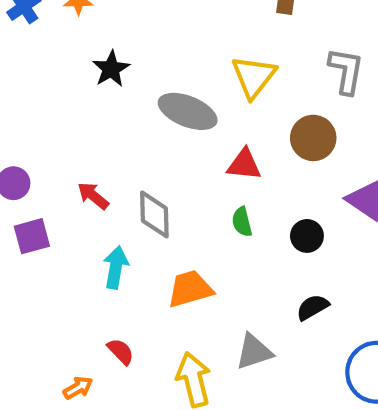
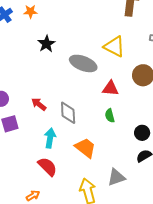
yellow triangle: (254, 77) -> (114, 47), turned -40
black circle: (307, 236) -> (142, 133), moved
orange trapezoid: (190, 289) -> (85, 148), turned 55
red semicircle: (121, 351) -> (47, 167), moved, size x1.5

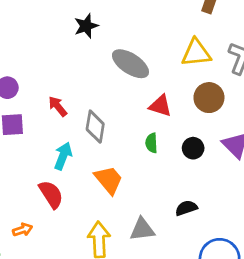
yellow triangle: (114, 47) -> (196, 53), moved, turned -45
black circle: (142, 133) -> (193, 148), moved

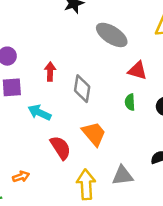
red arrow: (58, 106) -> (50, 72), turned 42
cyan arrow: (63, 156) -> (40, 112), moved, turned -85
red semicircle: (51, 194) -> (60, 148), moved

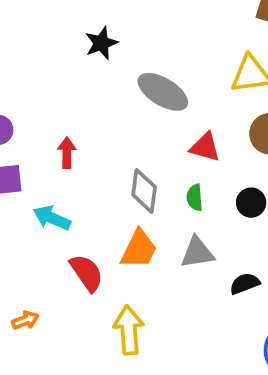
gray diamond: (82, 89) -> (144, 191), moved
orange trapezoid: (94, 134) -> (139, 249), turned 68
gray triangle: (123, 176) -> (197, 253), moved

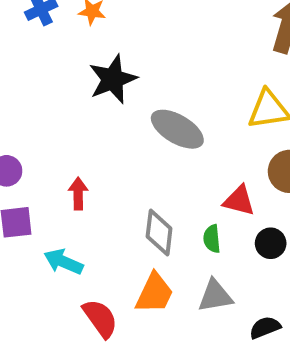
black star: (101, 43) -> (113, 79), size x1.4
red triangle: (205, 147) -> (239, 201), moved

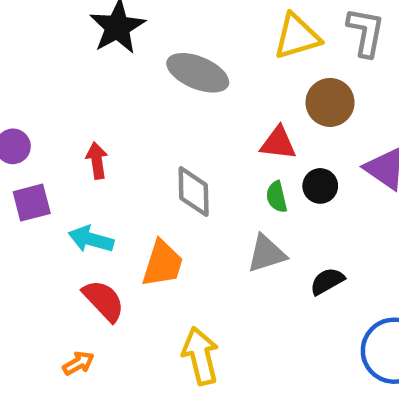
green semicircle: (212, 239) -> (277, 197), moved
orange trapezoid: (154, 293) -> (163, 264), moved
red semicircle: (100, 318) -> (104, 301), moved

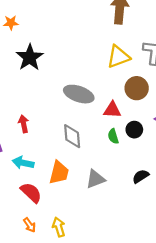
gray ellipse: (198, 73) -> (79, 94), moved
gray triangle: (266, 254) -> (96, 179), moved
yellow arrow: (200, 356) -> (59, 227), moved, size x0.7
orange arrow: (78, 363) -> (30, 225), moved, turned 88

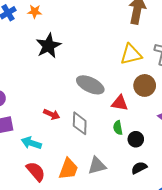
red arrow: (24, 124) -> (52, 114), moved, turned 119
black circle: (134, 130) -> (136, 139), moved
orange trapezoid: (59, 173) -> (68, 169), moved

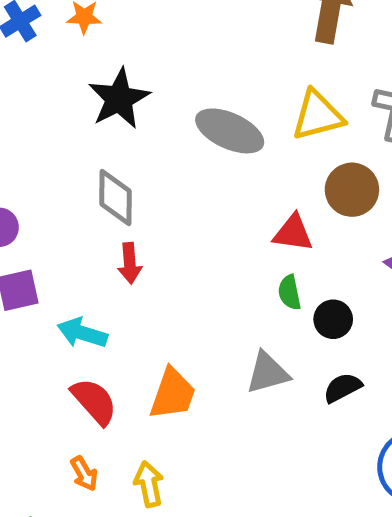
gray ellipse: (90, 85) -> (230, 131), moved
red arrow: (52, 114) -> (130, 263), turned 63
gray diamond: (80, 123) -> (116, 198), moved
gray triangle: (97, 166) -> (268, 373), moved

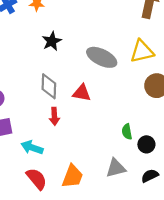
black star: (119, 99) -> (52, 41), size x0.7
red triangle: (293, 233) -> (82, 93), moved

